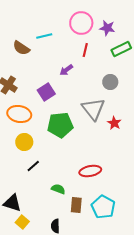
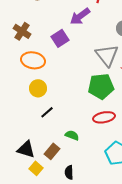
purple arrow: (66, 70) -> (80, 16), size x1.5
green pentagon: (60, 125) -> (101, 86), moved
brown rectangle: (76, 205) -> (52, 151), moved, turned 35

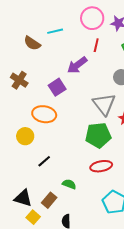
orange ellipse: (33, 60) -> (44, 114), moved
yellow circle: (38, 88) -> (25, 136), moved

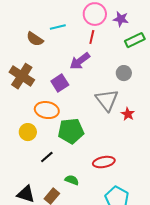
red line: (96, 45) -> (92, 37), moved
brown cross: (19, 80) -> (22, 76), size x1.4
green pentagon: (98, 135) -> (71, 131), moved

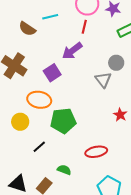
gray triangle: (107, 100) -> (103, 80), moved, size x0.7
red star: (128, 114) -> (120, 115), moved

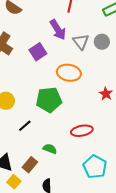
purple arrow: (72, 51) -> (58, 30), turned -85
gray triangle: (103, 80) -> (81, 42), moved
orange ellipse: (39, 100) -> (69, 73), moved

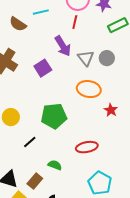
orange ellipse: (69, 73) -> (89, 89), moved

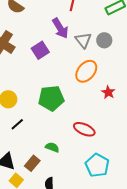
orange ellipse: (89, 89) -> (86, 71), turned -60
black line: (30, 142) -> (17, 124), moved
red ellipse: (87, 147) -> (84, 129), turned 35

